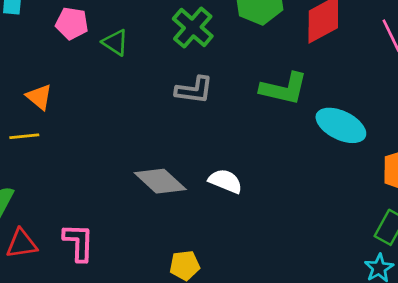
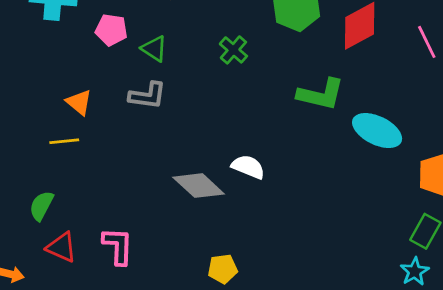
green cross: (193, 28) -> (233, 50), moved, size x0.7
gray L-shape: (194, 90) -> (147, 96), moved
white semicircle: (225, 181) -> (248, 167), moved
red triangle: (22, 244) -> (62, 247), turned 32

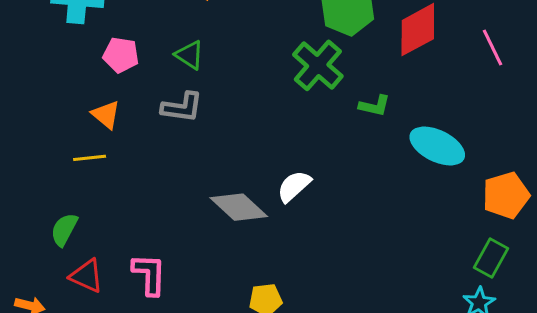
pink pentagon: (111, 30) -> (121, 55), moved
green cross: (233, 50) -> (318, 65), moved, size x1.6
green L-shape: (321, 94) -> (375, 106), size x0.6
white semicircle: (248, 167) -> (294, 186), turned -64

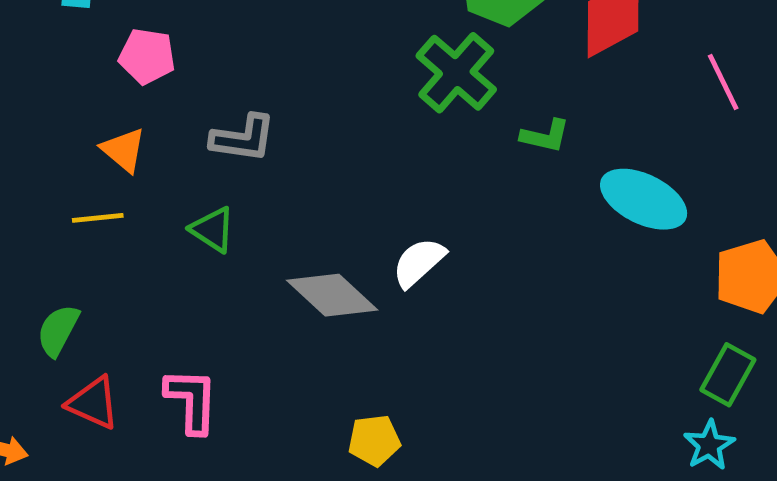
pink line: (492, 48) -> (723, 82), moved
green triangle: (190, 55) -> (213, 230), moved

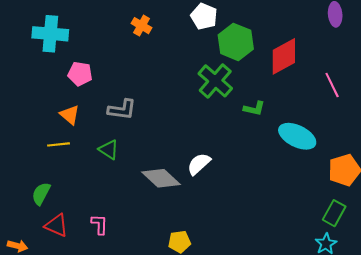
pink L-shape: (192, 401) -> (99, 224), size x0.7

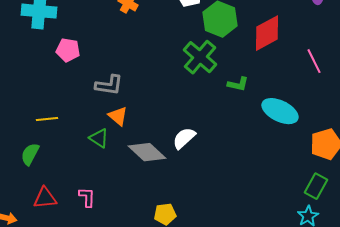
orange triangle: (70, 115) -> (118, 116), moved
green triangle: (109, 150) -> (99, 138), moved
green semicircle: (41, 194) -> (30, 154), moved
red triangle: (56, 225) -> (45, 198), turned -30

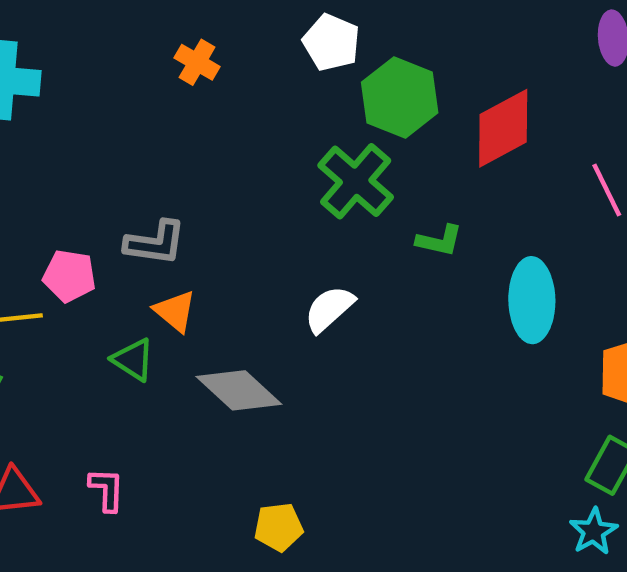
pink pentagon: (68, 50) -> (69, 276), moved
cyan ellipse: (280, 111) -> (532, 300), turned 63
white semicircle: (184, 138) -> (329, 309), moved

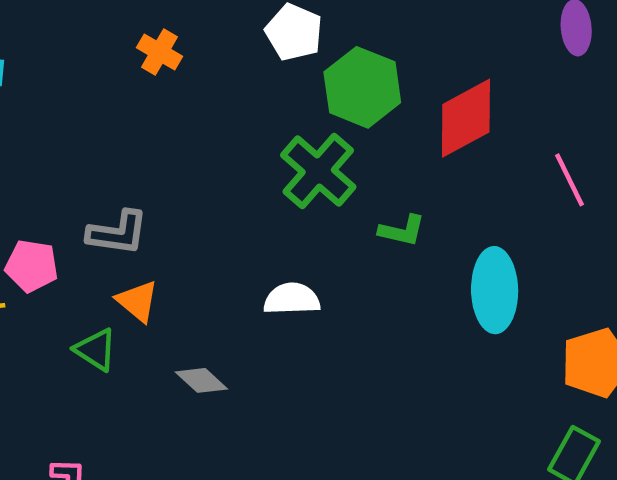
white semicircle: (329, 309) -> (292, 299), turned 40
gray diamond: (239, 390) -> (201, 380), size x0.6

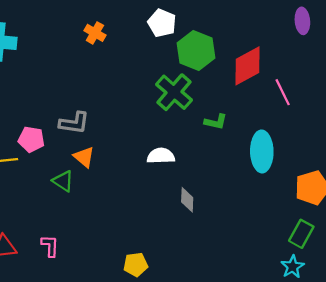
pink line: (570, 180) -> (283, 92), moved
gray diamond: (201, 380) -> (187, 200), moved, turned 50

